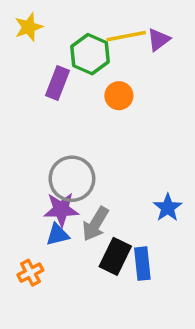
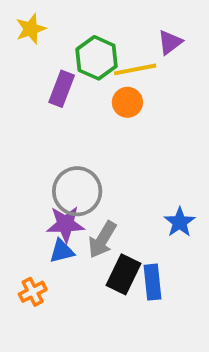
yellow line: (126, 36) -> (135, 69), moved

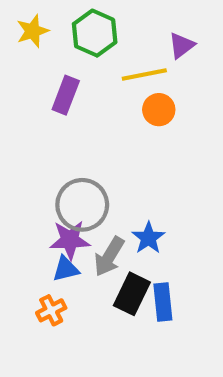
green hexagon: (96, 58) -> (95, 33), moved
orange circle: (127, 102) -> (159, 110), moved
blue star: (180, 222) -> (148, 238), moved
orange cross: (33, 292) -> (51, 310), moved

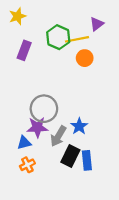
green hexagon: (95, 33) -> (58, 37), moved
purple rectangle: (66, 95) -> (24, 50), moved
blue triangle: (66, 269) -> (24, 143), moved

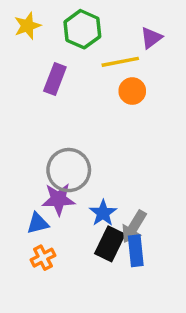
green hexagon: (58, 37) -> (82, 29), moved
purple rectangle: (24, 50) -> (55, 79), moved
blue star: (79, 126) -> (103, 213), moved
gray arrow: (58, 136) -> (134, 227), moved

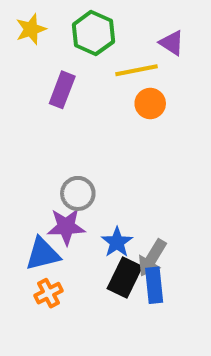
purple triangle: (151, 38) -> (172, 43), turned -50
gray circle: (69, 170) -> (78, 193), size x0.7
blue triangle: (38, 223) -> (43, 254), size x1.4

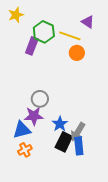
green hexagon: (93, 33) -> (44, 32), moved
yellow line: (136, 70) -> (70, 36), turned 30

